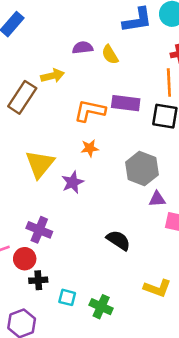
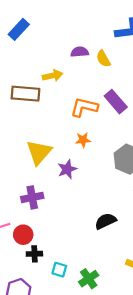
brown rectangle: (22, 97) -> (25, 94), turned 60
purple rectangle: (126, 103) -> (116, 102), turned 40
purple cross: (39, 230) -> (32, 197), moved, turned -35
black semicircle: (118, 240) -> (106, 221), turned -60
green cross: (101, 307) -> (89, 279), turned 30

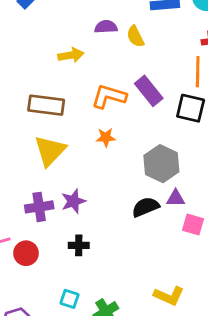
brown rectangle: (25, 94) -> (46, 105), moved
purple star: (67, 169) -> (73, 201), moved
black semicircle: (106, 221) -> (145, 207), moved
black cross: (34, 254) -> (79, 245), moved

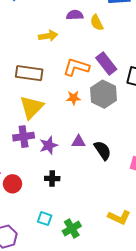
gray hexagon: (161, 164) -> (103, 94), moved
purple triangle: (176, 198) -> (79, 142), moved
purple cross: (39, 207) -> (24, 137), moved
black semicircle: (145, 207) -> (103, 150), turned 78

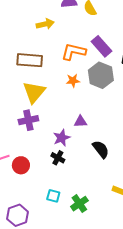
purple star: (49, 145) -> (62, 138), moved
black semicircle: (103, 150) -> (101, 149), moved
black cross: (52, 179) -> (58, 158), turned 32

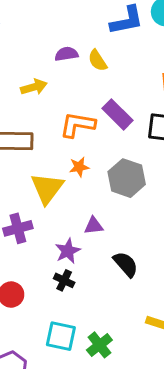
gray hexagon: (101, 75) -> (127, 178), moved
yellow triangle: (34, 92) -> (47, 188), moved
cyan square: (53, 196) -> (61, 336), size x1.5

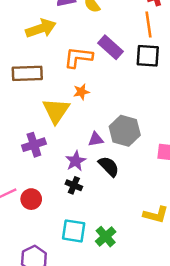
yellow arrow: (34, 87) -> (41, 28), size x1.4
gray hexagon: (127, 178) -> (125, 131), moved
black semicircle: (126, 264) -> (109, 166), moved

